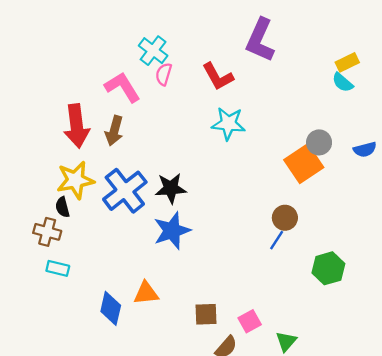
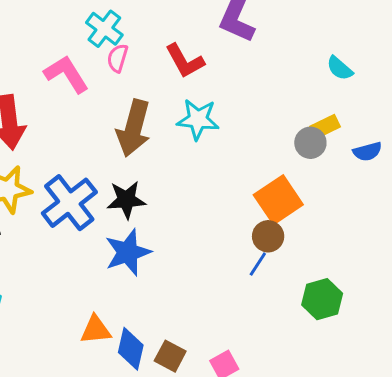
yellow rectangle: (347, 62) -> (325, 127), moved
brown arrow: (114, 131) -> (134, 128), moved, size x1.5
orange square: (304, 164) -> (278, 200), moved
blue diamond: (111, 308) -> (131, 349), moved
brown square: (206, 314) -> (170, 356), turned 30

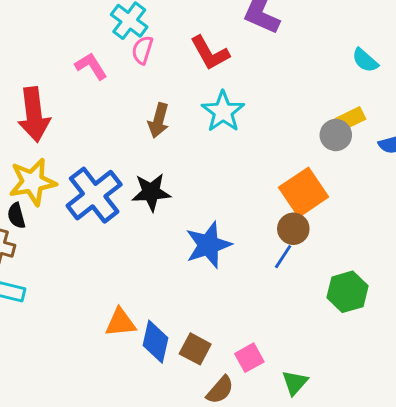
pink L-shape: (66, 74) -> (91, 66), size x0.7
cyan star: (198, 119) -> (223, 112), turned 30
brown arrow: (134, 128) -> (159, 120), size x0.6
blue star: (128, 252) -> (208, 245), moved

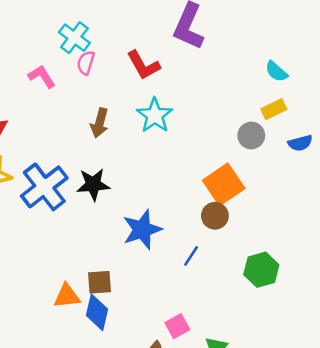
yellow rectangle: (350, 119) -> (274, 109), moved
blue line: (283, 257) -> (191, 256), moved
brown square: (195, 349) -> (99, 282), moved, turned -32

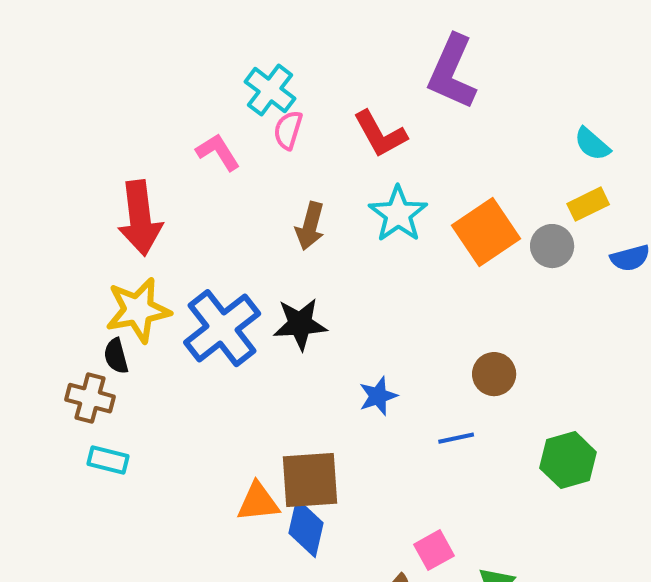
orange square: (224, 184) -> (486, 232), moved
blue star: (142, 230) -> (378, 396), size x0.6
blue line: (191, 256) -> (456, 438), turned 45
brown square: (99, 282) -> (310, 480), size x1.5

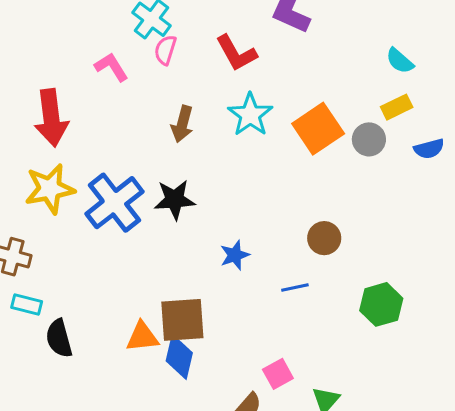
black semicircle: (116, 356) -> (59, 338), moved, size x1.4

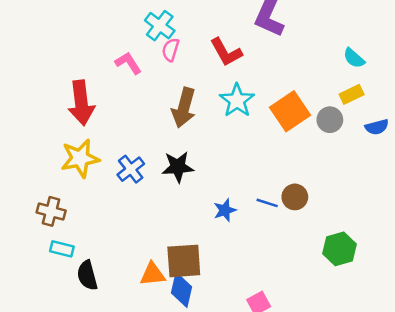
brown arrow: (182, 124) -> (184, 108), size x1.4
blue cross: (114, 203) -> (131, 169), size x0.6
blue line: (295, 287) -> (267, 203), moved, turned 30

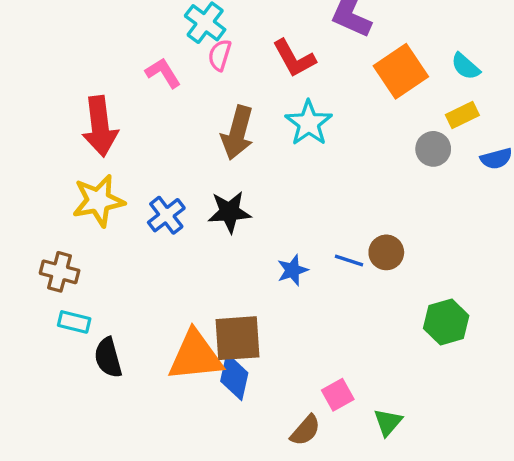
orange square: (290, 111) -> (401, 71), moved
orange triangle: (152, 274) -> (195, 356), size x1.6

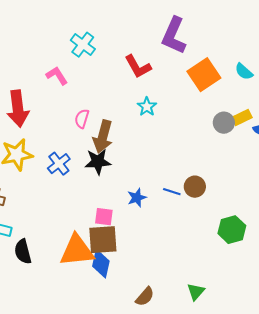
pink semicircle: (220, 55) -> (82, 119), moved
yellow rectangle: (462, 115) -> (242, 118), moved
cyan star: (309, 123) -> (147, 107), size x0.7
brown arrow: (237, 133) -> (103, 137), moved
pink square: (338, 395) -> (104, 217), moved, turned 36

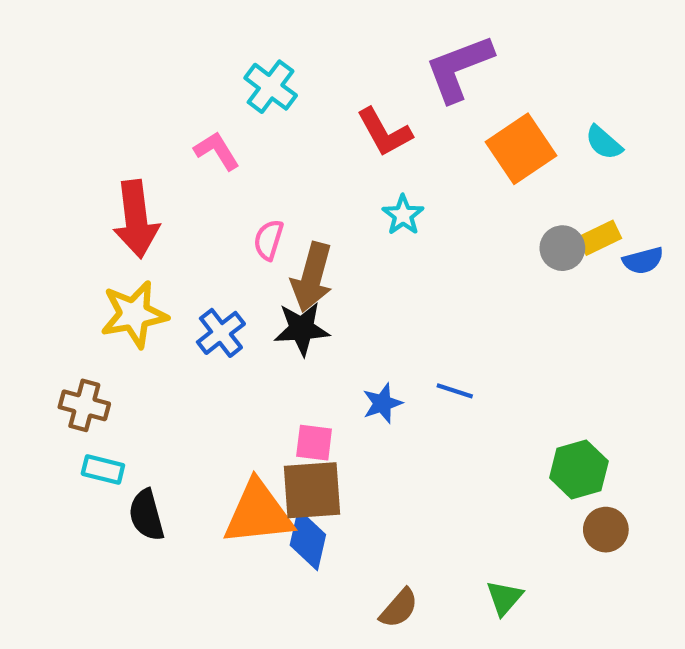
purple L-shape: (174, 36) -> (459, 68), turned 45
brown circle: (195, 187) -> (606, 530), moved

